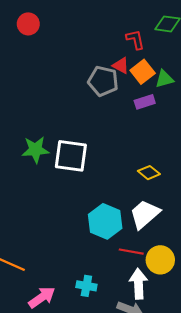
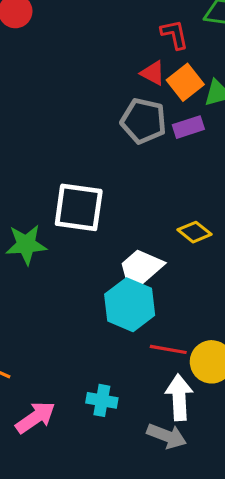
gray pentagon: (103, 81) -> (144, 121), moved
green star: (36, 150) -> (26, 244), moved
white trapezoid: (145, 214) -> (140, 269), moved

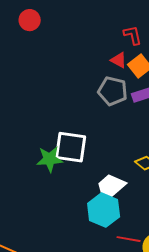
green star: (26, 244) -> (50, 159), moved

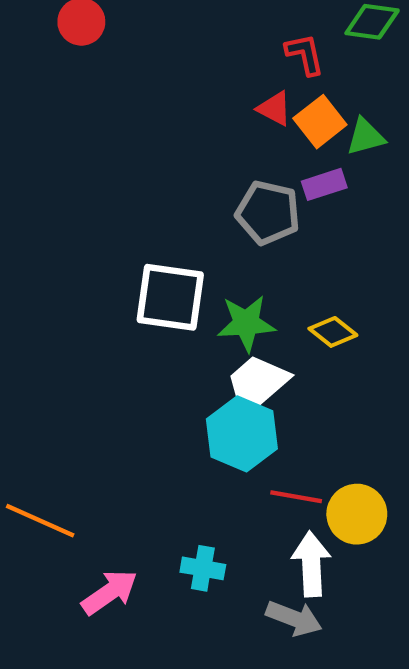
gray pentagon: (113, 91) -> (268, 213), moved
green star: (50, 159) -> (246, 323), moved

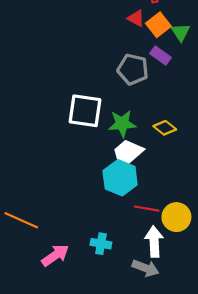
green triangle: (366, 137) -> (181, 32), turned -48
purple rectangle: (324, 184) -> (160, 56), turned 54

